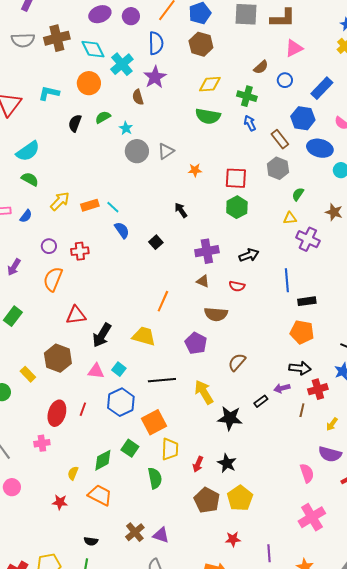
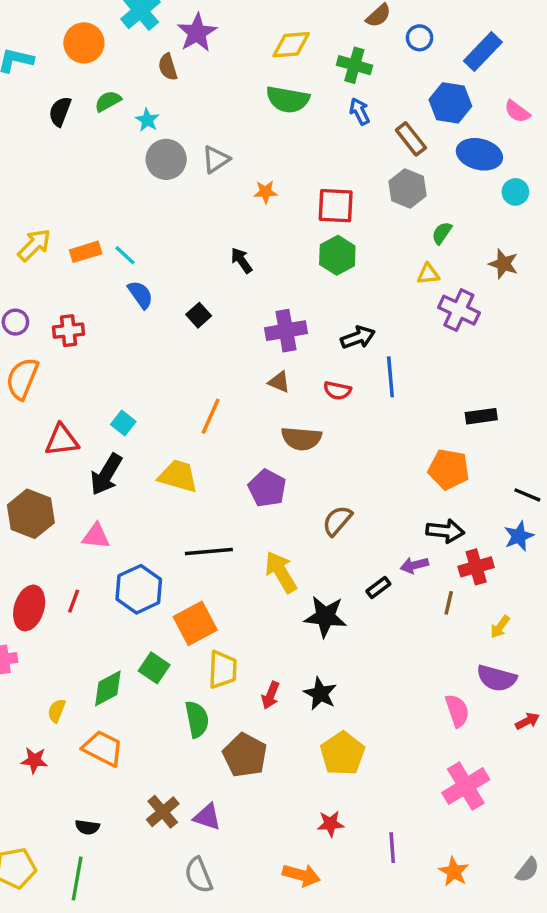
blue line: (287, 280) -> (390, 377), moved
black rectangle: (307, 301) -> (481, 416), moved
cyan square: (119, 369) -> (123, 423), moved
brown pentagon: (207, 500) -> (245, 755), moved

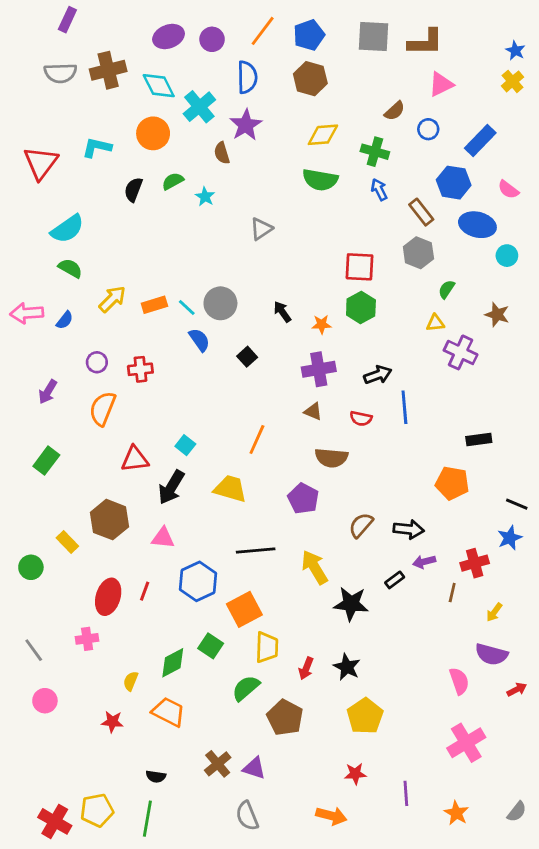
gray circle: (166, 159) -> (220, 303), moved
orange star: (265, 192) -> (322, 324), moved
black arrow: (445, 531) -> (409, 529), moved
green semicircle: (197, 719) -> (246, 688), turned -120

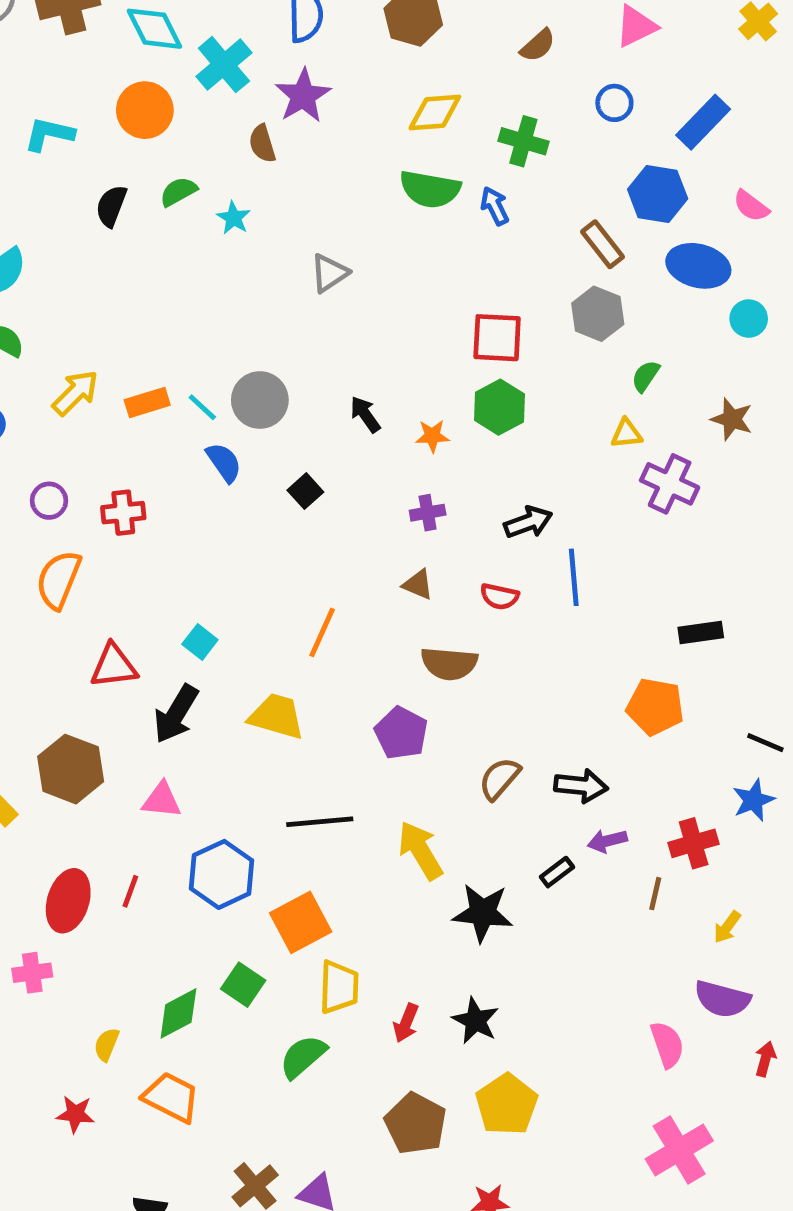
brown semicircle: (395, 111) -> (538, 45), moved
blue arrow: (379, 190) -> (495, 206), moved
purple cross: (319, 369) -> (428, 513), size x0.6
red arrow: (517, 689) -> (765, 1059), turned -48
brown pentagon: (285, 718) -> (416, 1124), moved

